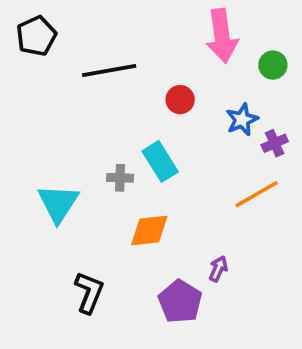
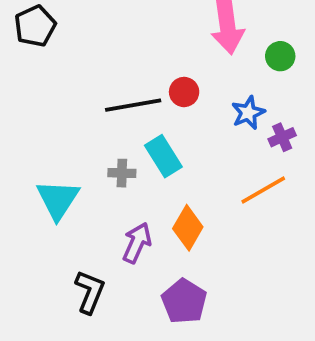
black line: (109, 70) -> (133, 105), moved
orange diamond: (149, 231) -> (188, 228), moved, turned -54
purple arrow: (218, 269) -> (137, 243), moved, size x1.5

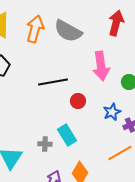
black line: (133, 105) -> (53, 82), moved

